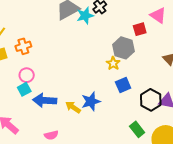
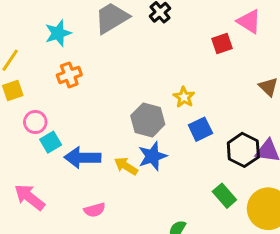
cyan star: (85, 16) -> (58, 33), moved
orange cross: (23, 46) -> (69, 75), moved
gray hexagon: (123, 48) -> (148, 120), moved
pink circle: (27, 75) -> (35, 122), moved

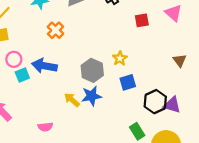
red square: (222, 44) -> (142, 20), moved
orange cross: (69, 75) -> (56, 30), moved, turned -35
blue arrow: (82, 158) -> (44, 66), moved

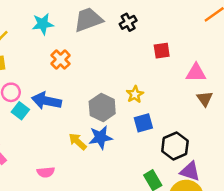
pink triangle: (173, 13) -> (196, 73), moved, turned -42
cyan square: (22, 75) -> (20, 111), turned -32
purple triangle: (172, 105) -> (190, 171), moved

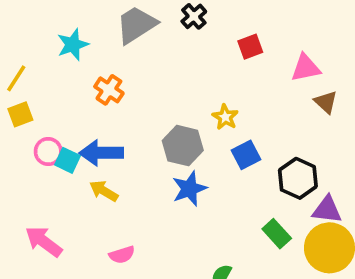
cyan square: (20, 111) -> (67, 160), moved
yellow arrow: (78, 141) -> (104, 191), moved

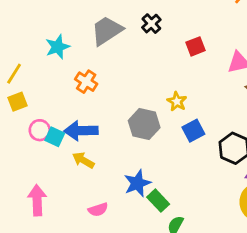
blue star: (189, 189) -> (137, 183), moved
green rectangle: (277, 234) -> (158, 201), moved
pink arrow: (44, 242) -> (37, 200), turned 52

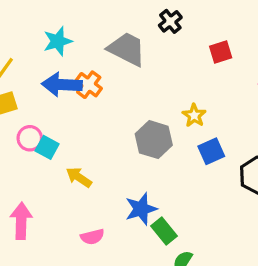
gray trapezoid: (107, 31) -> (127, 49), moved, turned 56
blue arrow: (81, 131) -> (62, 85), moved

